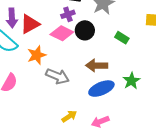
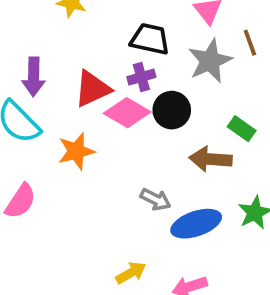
red triangle: (30, 24) -> (92, 89), moved
brown arrow: (97, 65) -> (211, 159), moved
gray arrow: (58, 76) -> (156, 199), moved, size x0.7

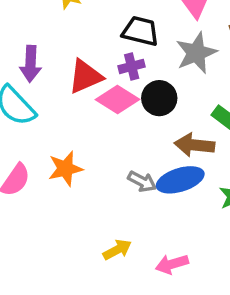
orange star: (76, 151) -> (65, 169), moved
blue ellipse: (196, 224) -> (180, 180), moved

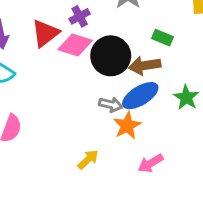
black circle: (159, 98) -> (111, 56), moved, size x1.4
orange star: (65, 169) -> (127, 126), moved
yellow arrow: (117, 250) -> (88, 160), moved

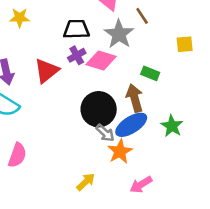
pink diamond: (75, 45) -> (101, 61), moved
black circle: (111, 56) -> (99, 109), moved
brown arrow: (145, 65) -> (135, 98), turned 84
gray arrow: (111, 104) -> (105, 133), turned 30

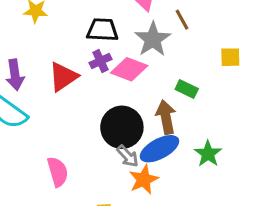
pink semicircle: (17, 155) -> (58, 172), moved, turned -40

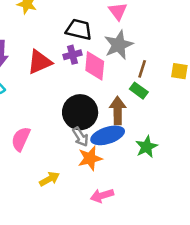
brown line: (182, 20) -> (142, 69), moved, turned 36
pink diamond: (129, 69) -> (95, 66), turned 64
pink semicircle: (58, 172) -> (21, 139), turned -150

